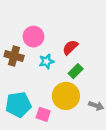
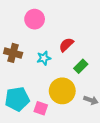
pink circle: (33, 37) -> (35, 19), moved
green rectangle: (76, 71) -> (81, 66), moved

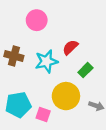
cyan star: (44, 58) -> (46, 61), size x1.5

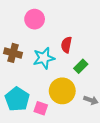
red semicircle: (70, 47) -> (66, 45), turned -35
cyan pentagon: (18, 105) -> (17, 99), turned -30

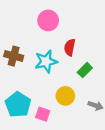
pink circle: (35, 19) -> (48, 20), moved
yellow circle: (62, 91) -> (65, 96), size x0.7

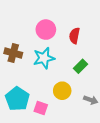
pink circle: (48, 20) -> (46, 30), moved
red semicircle: (70, 47) -> (74, 36), moved

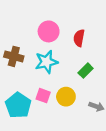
pink square: (41, 108) -> (43, 96), moved

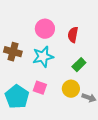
yellow circle: (66, 97) -> (71, 89), moved

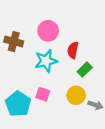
red semicircle: (73, 35) -> (73, 50), moved
brown cross: (13, 52) -> (14, 42), moved

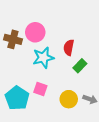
pink circle: (48, 31) -> (35, 32), moved
yellow circle: (76, 95) -> (69, 99), moved

